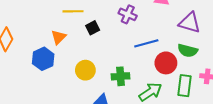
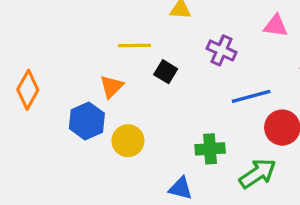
black square: (93, 28) -> (166, 72), turned -32
yellow circle: (85, 70) -> (128, 141), moved

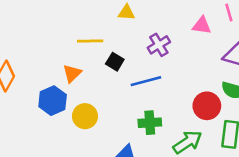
purple cross: (222, 50) -> (159, 45), turned 35
blue line: (251, 96) -> (146, 81), moved

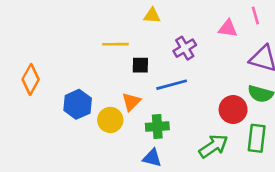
black square: (115, 62) -> (140, 65), turned -30
orange triangle: (72, 73) -> (131, 102), moved
green cross: (150, 123) -> (157, 127), moved

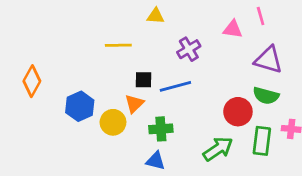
black square: (140, 65) -> (144, 80), moved

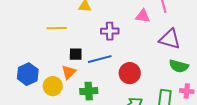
purple cross: (189, 49) -> (110, 31), turned 30
green semicircle: (266, 96) -> (179, 66), moved
red circle: (238, 112) -> (130, 73), moved

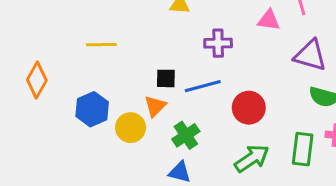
yellow line: (57, 28) -> (101, 45), moved
green cross: (89, 91) -> (186, 135), turned -30

